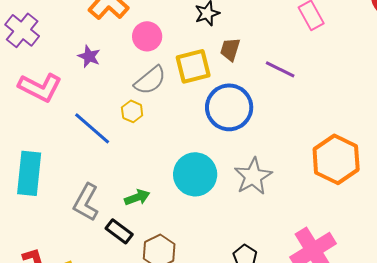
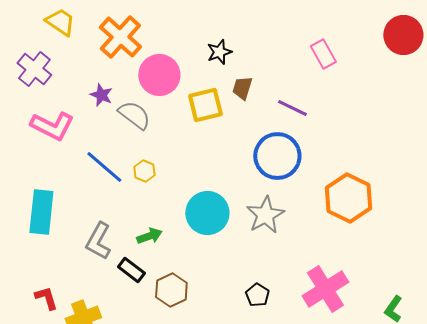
pink circle: (147, 36) -> (159, 75), size x1.4
gray semicircle: (150, 80) -> (134, 115), moved, turned -104
blue circle: (229, 107) -> (277, 156), moved
yellow hexagon: (132, 111) -> (144, 171), moved

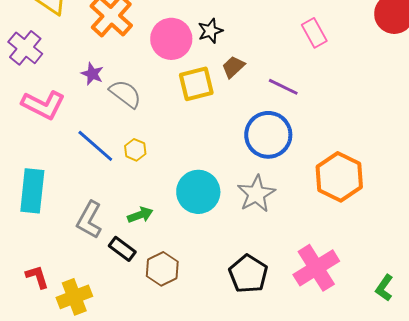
pink circle: (159, 75) -> (171, 39), moved
brown trapezoid: (242, 88) -> (233, 67), turned 30
black pentagon: (257, 295) -> (248, 274), size x1.6

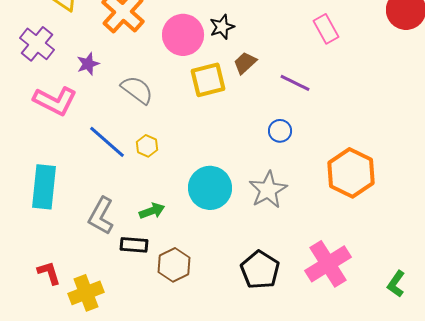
purple star: (92, 74) -> (88, 64), moved, turned 30
blue circle: (268, 135) -> (280, 131), size x0.5
black rectangle: (122, 249) -> (134, 245), turned -32

